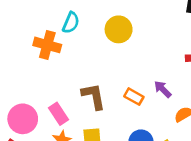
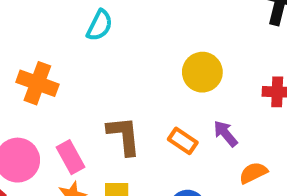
yellow circle: (119, 29) -> (202, 72), moved
orange cross: (47, 45) -> (37, 83), moved

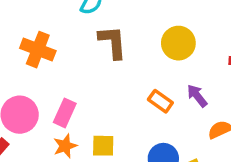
brown L-shape: (124, 136) -> (113, 42), moved
pink rectangle: (71, 157) -> (65, 113), turned 52

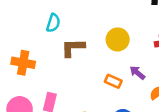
brown L-shape: (113, 42) -> (73, 48), turned -75

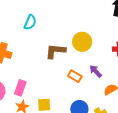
brown L-shape: (73, 48) -> (56, 51), moved

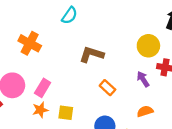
yellow circle: (82, 42) -> (148, 46), moved
purple arrow: (96, 71) -> (143, 79), moved

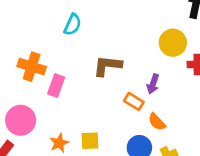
purple arrow: (143, 79) -> (153, 84), moved, turned -119
pink rectangle: (43, 88) -> (56, 86), moved
orange semicircle: (145, 111) -> (157, 122), moved, turned -105

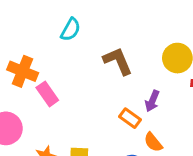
brown L-shape: (107, 66) -> (118, 61), moved, turned 56
pink rectangle: (56, 86) -> (47, 94), turned -60

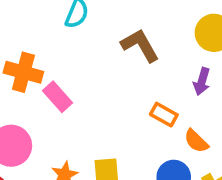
purple arrow: (152, 101) -> (202, 81), moved

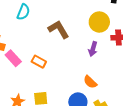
orange rectangle: (164, 115) -> (39, 62), moved

